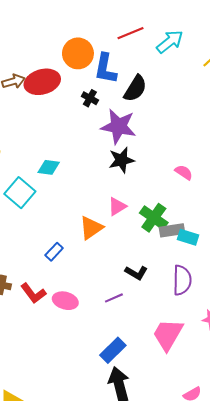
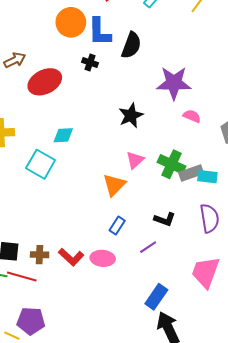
red ellipse: (42, 82) -> (45, 82), moved
purple star: (118, 126) -> (174, 83), moved
blue rectangle: (54, 252) -> (117, 225), moved

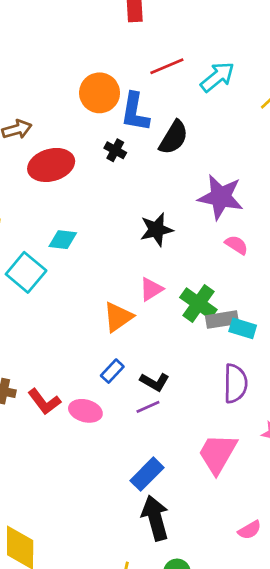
black L-shape: (165, 219) -> (155, 382), moved

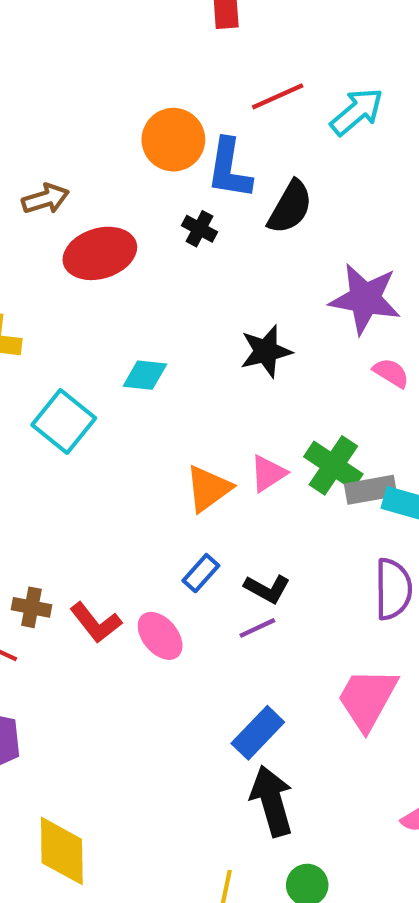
cyan diamond: (63, 240) -> (145, 375), moved
pink triangle: (151, 289) -> (268, 473), moved
pink ellipse: (85, 411) -> (160, 636), turned 36

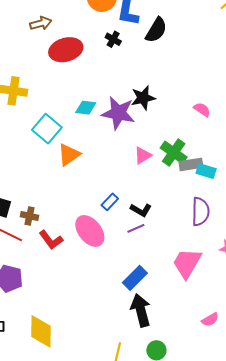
purple star: (365, 299) -> (118, 113), moved
orange triangle: (208, 489) -> (69, 155), moved
red L-shape: (96, 623) -> (51, 240), moved
pink ellipse: (160, 636) -> (90, 231), size x1.4

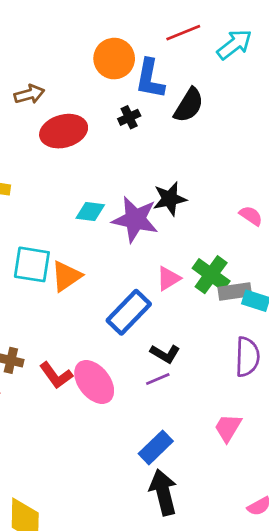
black cross: (113, 39) -> (129, 117), turned 35
cyan square: (47, 129) -> (32, 264), moved, turned -32
blue rectangle: (110, 202) -> (129, 312), moved, size x1.8
red L-shape: (51, 240) -> (56, 375), moved
pink trapezoid: (187, 263) -> (228, 428), size x0.7

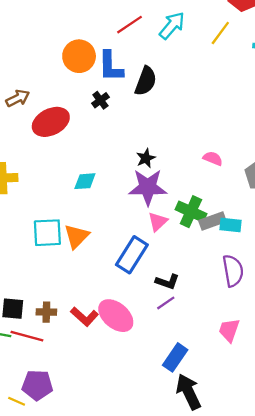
black star: (170, 199) -> (146, 158), size x0.7
purple star: (135, 219) -> (148, 187), moved

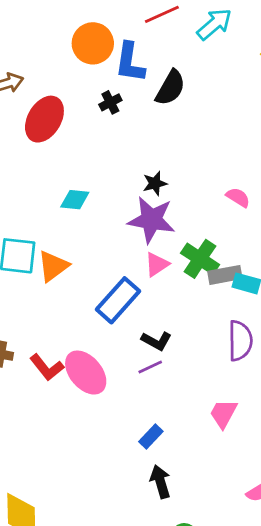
red ellipse: (51, 122) -> (44, 119), turned -42
blue rectangle: (175, 357) -> (151, 436), size x0.7
black arrow: (188, 392) -> (160, 482), size x0.7

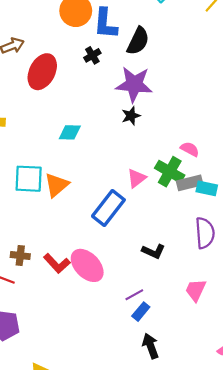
pink semicircle: (238, 197) -> (190, 149), moved
purple star: (151, 220) -> (134, 84), moved
black L-shape: (157, 341) -> (154, 251), moved
purple line: (150, 367) -> (134, 295), moved

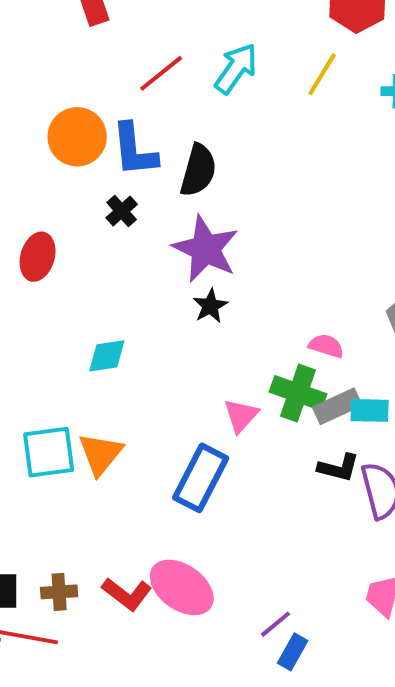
red ellipse: (42, 72) -> (38, 257), size x0.7
purple star: (134, 84) -> (206, 249), turned 30
black L-shape: (154, 251) -> (339, 468), moved

